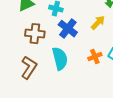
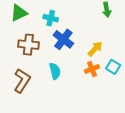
yellow arrow: (98, 23) -> (95, 49), moved
cyan semicircle: (60, 59) -> (55, 71), size x0.7

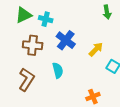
cyan cross: (51, 18) -> (46, 19), moved
orange cross: (92, 69) -> (93, 97), moved

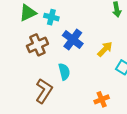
brown cross: (33, 45) -> (37, 45), turned -30
brown L-shape: (27, 79) -> (44, 91), moved

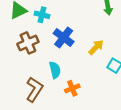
orange cross: (102, 99) -> (72, 88), moved

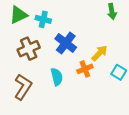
orange cross: (72, 88) -> (85, 69), moved
brown L-shape: (34, 89) -> (23, 87), moved

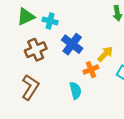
cyan semicircle: (57, 77) -> (75, 91), moved

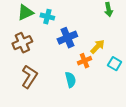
blue cross: (72, 44) -> (67, 38), turned 30
brown cross: (36, 50) -> (22, 43), moved

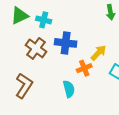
blue cross: (67, 38) -> (66, 43), turned 30
brown cross: (22, 43) -> (36, 48), moved, turned -30

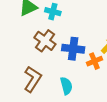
blue cross: (66, 43) -> (73, 49), moved
cyan semicircle: (69, 89) -> (66, 86), moved

